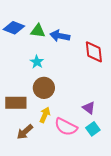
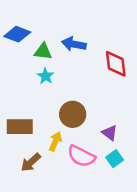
green triangle: (38, 31) -> (43, 51), moved
brown circle: (44, 88) -> (73, 114), moved

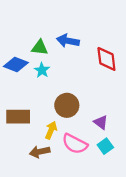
blue diamond: (17, 34) -> (16, 65), moved
brown arrow: (31, 162) -> (40, 152), moved, turned 30

